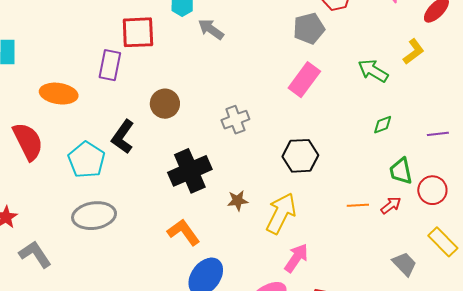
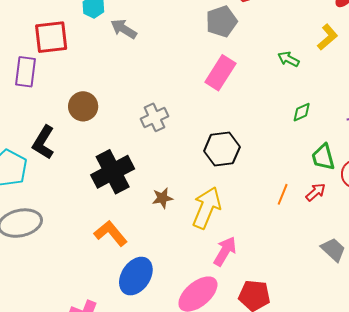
green arrow: (373, 71) -> (288, 59), size x0.7
orange line: (358, 205) -> (283, 194), turned -60

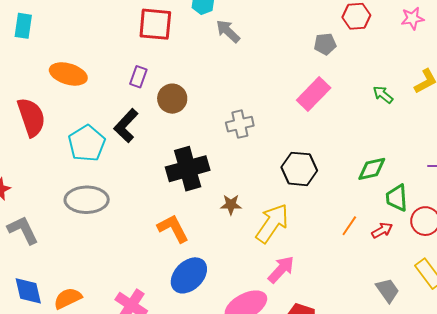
gray pentagon: (221, 21) -> (325, 44), size x0.7
purple rectangle: (25, 72) -> (138, 77), moved, size x0.7
green diamond: (302, 112) -> (372, 169), moved, size x1.4

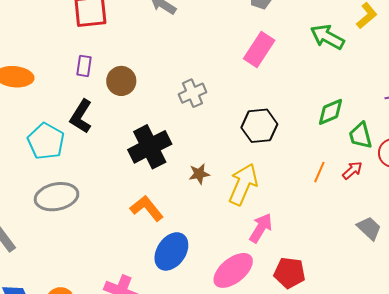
green arrow: (383, 95) -> (327, 37), size x1.6

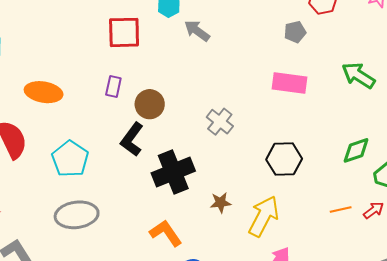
pink rectangle: (259, 50) -> (289, 83), turned 60
gray cross: (193, 93) -> (220, 122), turned -32
black L-shape: (81, 116) -> (132, 139), moved
orange line: (319, 172) -> (341, 210), turned 50

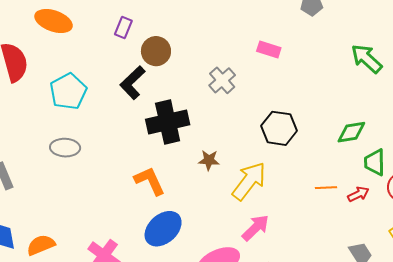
pink rectangle: (289, 83) -> (269, 50), moved, size x0.7
gray ellipse: (77, 215) -> (65, 148), size x0.7

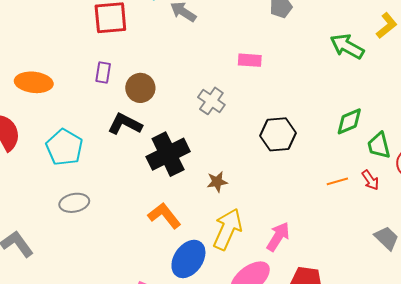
black L-shape: (133, 83) -> (125, 124), turned 84
yellow arrow: (249, 181) -> (227, 229), moved
red arrow: (358, 194) -> (370, 180), turned 95

